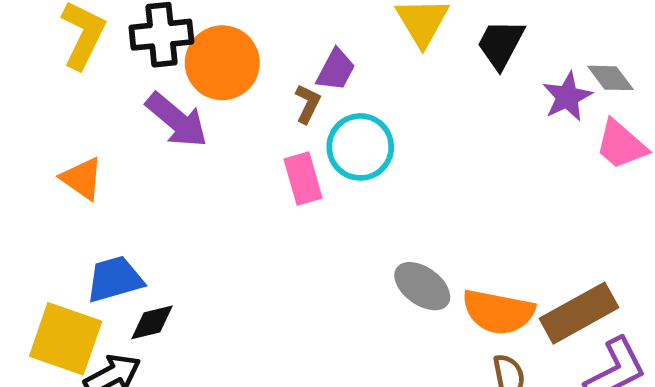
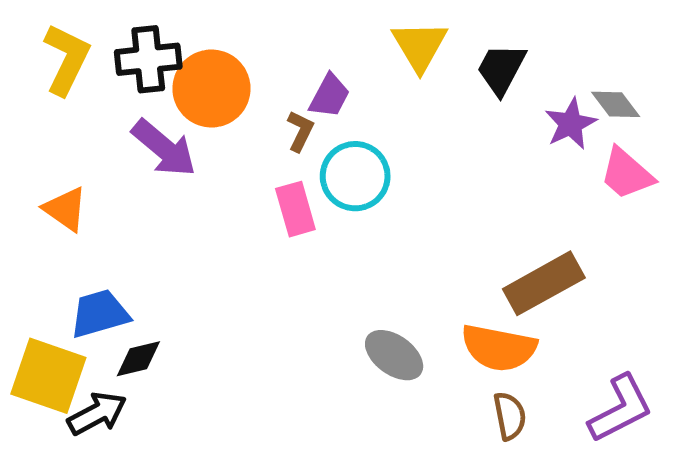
gray ellipse: (422, 286) -> (394, 355), moved
brown rectangle: (579, 313) -> (544, 283), moved

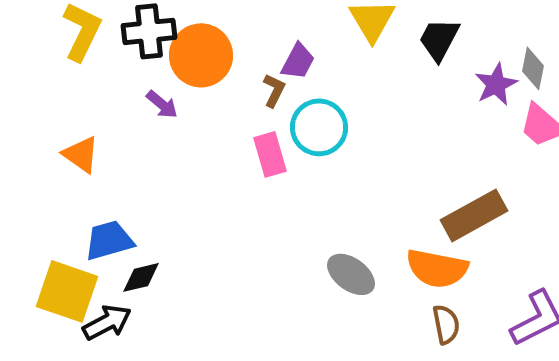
gray diamond: (616, 104) -> (533, 68), turned 48
purple arrow: (164, 148) -> (162, 104), size x0.6

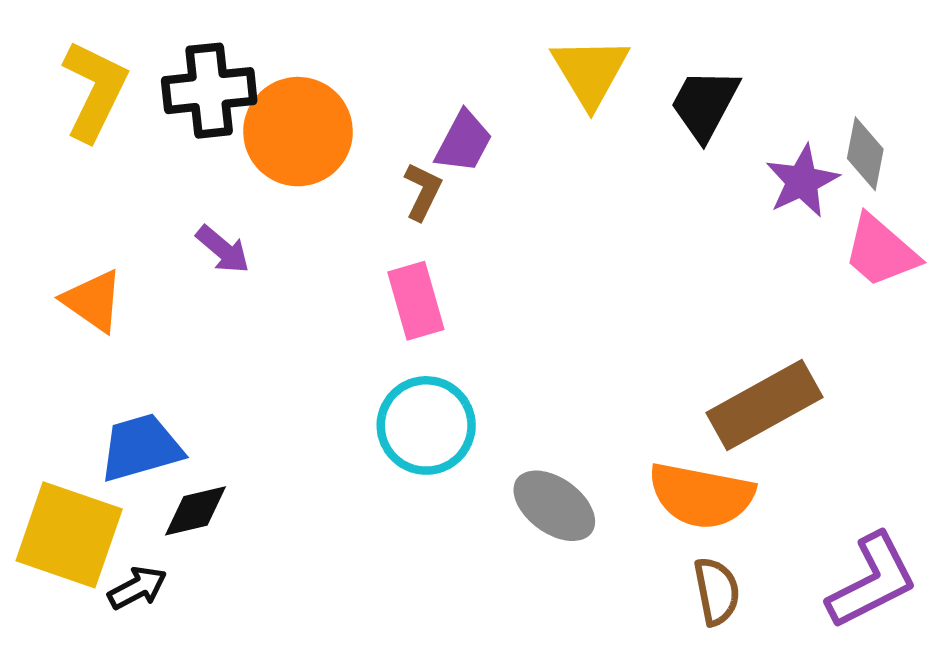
purple arrow: (162, 104) -> (223, 249), moved
cyan circle: (319, 127) -> (426, 425), moved
black arrow: (107, 322) -> (137, 588), size x0.7

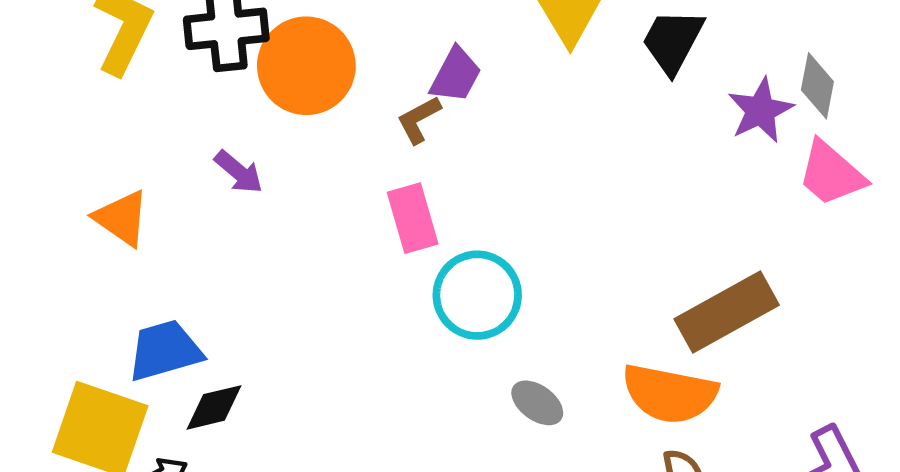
brown L-shape: (423, 191) -> (419, 120), turned -144
cyan circle: (426, 425) -> (477, 295), moved
gray ellipse: (554, 506) -> (537, 403), size x0.7

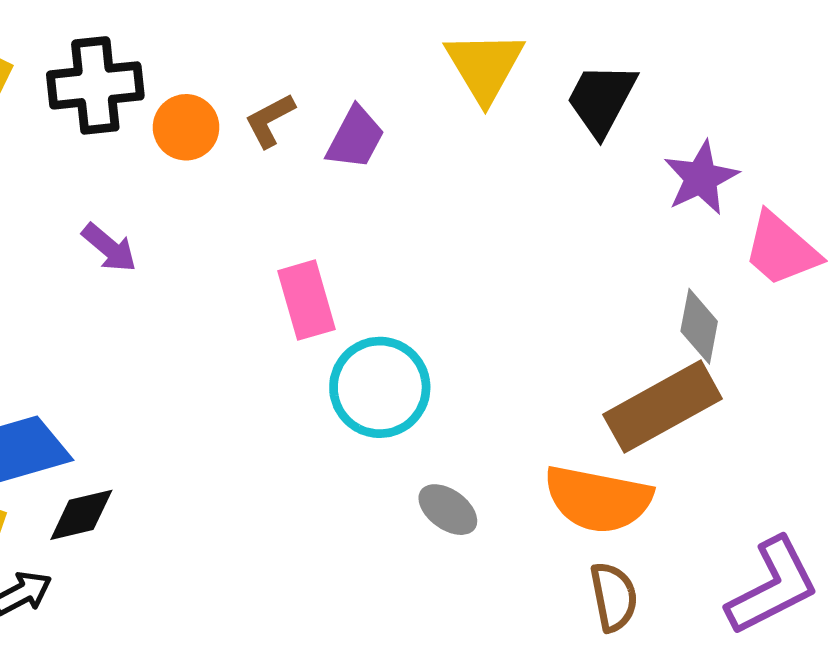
orange circle: (306, 66) -> (186, 127), size x0.6
gray diamond: (817, 86) -> (699, 326), moved
brown L-shape: (419, 120) -> (270, 120), moved

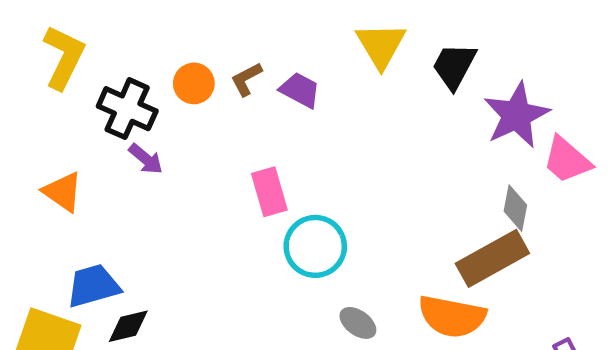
black cross: (95, 85) -> (127, 109), moved, turned 30
purple trapezoid: (355, 138) -> (300, 90), turned -90
purple star: (701, 178) -> (517, 115), size x1.4

